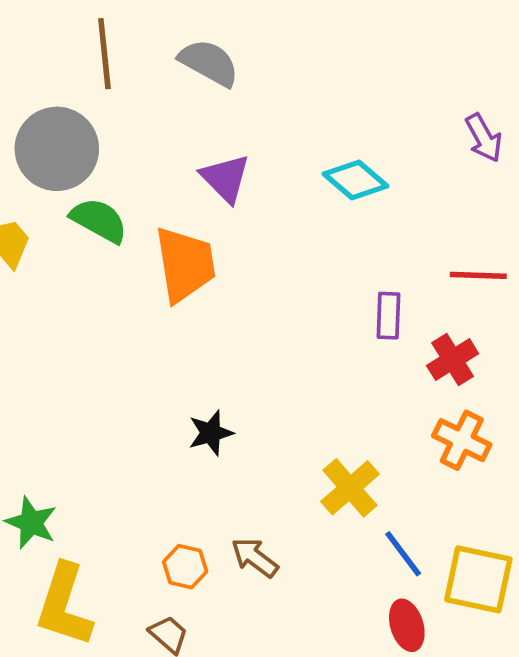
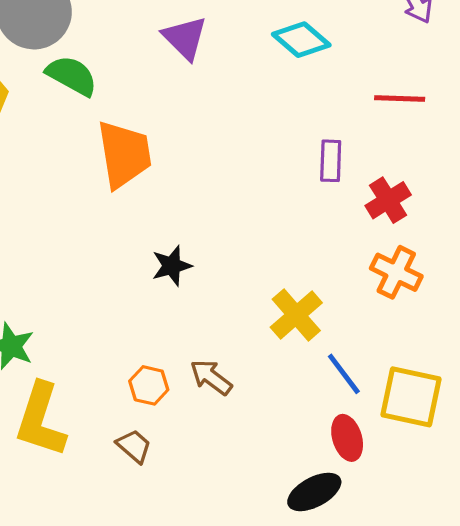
orange trapezoid: (185, 264) -> (124, 154), moved
red line: (478, 275) -> (400, 99), moved

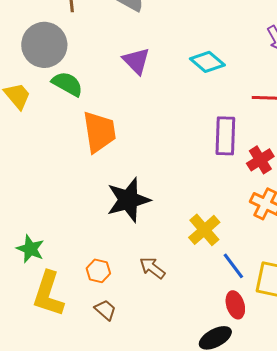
purple rectangle: (331, 161) -> (225, 136), size x1.5
black star: (172, 266) -> (128, 200), size x1.8
orange hexagon: (149, 385) -> (98, 271), moved

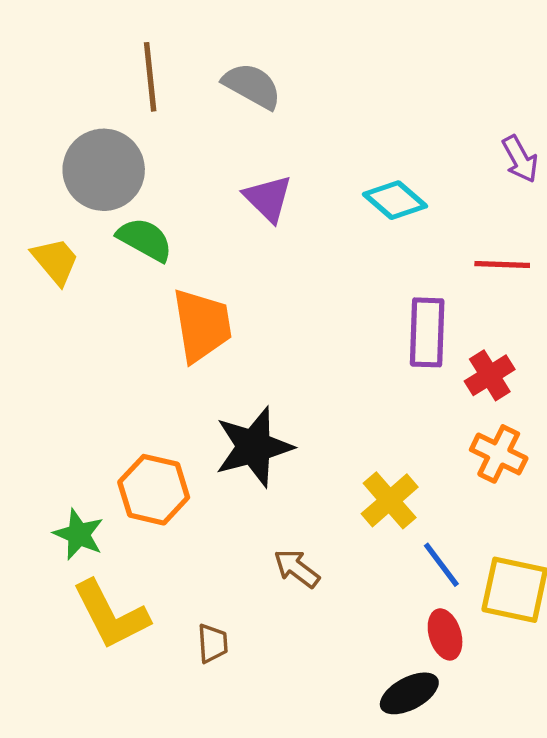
orange hexagon: (98, 271) -> (154, 490), moved, size x1.6
yellow L-shape: (48, 294) -> (111, 615), turned -45
brown trapezoid: (105, 310) -> (213, 643), turned 45

